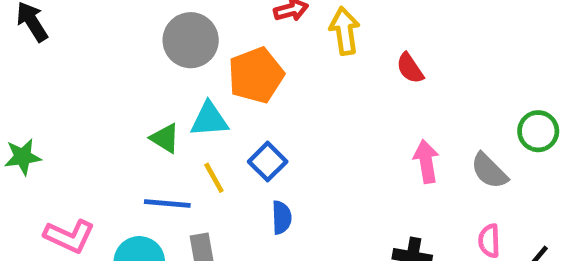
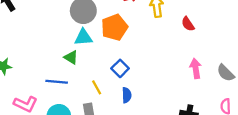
cyan triangle: (209, 120) -> (83, 37), moved
yellow line: (214, 178) -> (97, 87), moved
blue line: (167, 203) -> (57, 82), moved

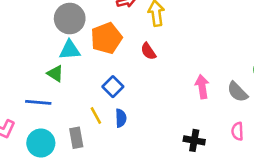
red semicircle: (188, 24) -> (148, 51), moved
yellow line: (97, 87) -> (96, 115), moved

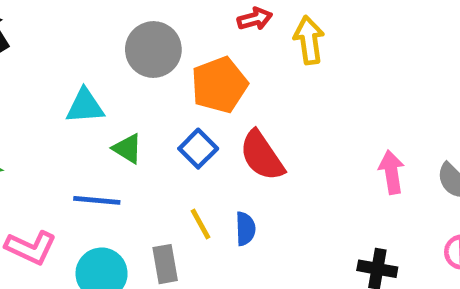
cyan triangle: (70, 50) -> (85, 106), moved
red semicircle: (148, 51) -> (262, 156), moved, size x1.6
blue square: (113, 87) -> (198, 149), moved

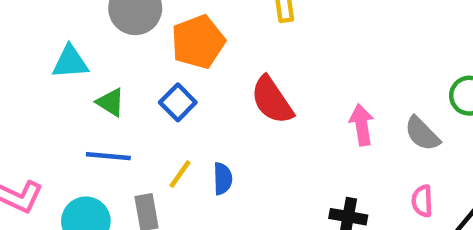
red semicircle: (262, 156) -> (272, 100), moved
blue line: (97, 200) -> (108, 156), moved
yellow line: (201, 224) -> (180, 174), turned 64

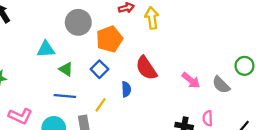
pink arrow: (362, 125) -> (191, 80), turned 138
blue semicircle: (223, 179) -> (126, 89), moved
pink semicircle: (422, 201) -> (208, 118), moved

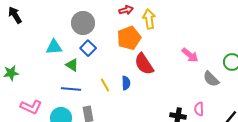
orange pentagon: (109, 39) -> (129, 38), moved
blue square: (99, 69) -> (88, 48), moved
pink arrow: (191, 80) -> (190, 55), moved
yellow line: (101, 105) -> (105, 85), moved, turned -64

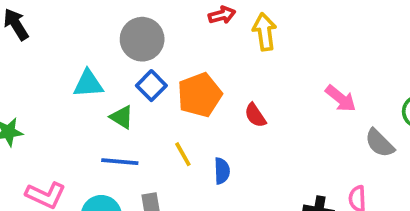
orange pentagon: (129, 38) -> (200, 95), moved
red semicircle: (144, 64) -> (255, 115), size x0.6
blue semicircle: (126, 83) -> (222, 171), moved

